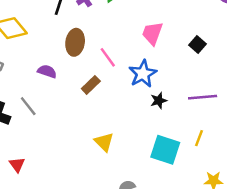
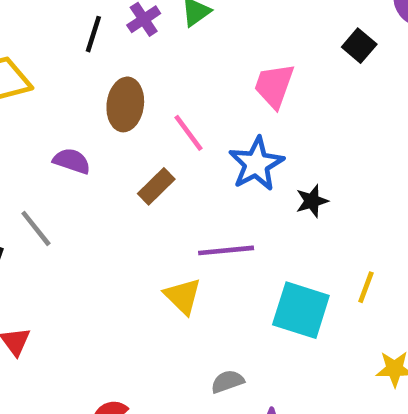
black square: (197, 44) -> (359, 46), moved
purple line: (203, 97) -> (226, 250), moved
black star: (159, 101) -> (312, 201), moved

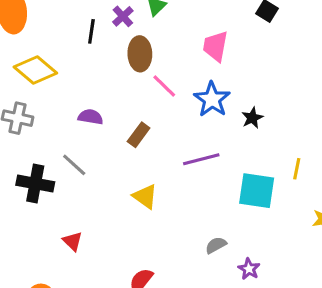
brown ellipse: (125, 104) -> (140, 54), moved
brown rectangle: (156, 186) -> (139, 135), moved
yellow triangle: (183, 296) -> (145, 196), moved

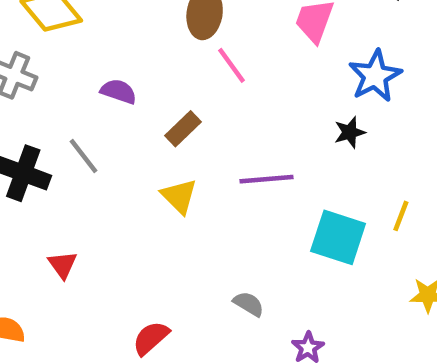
blue star: (212, 99) -> (375, 76), moved
yellow triangle: (145, 196) -> (179, 196), moved
gray semicircle: (216, 245) -> (249, 304), moved, turned 50

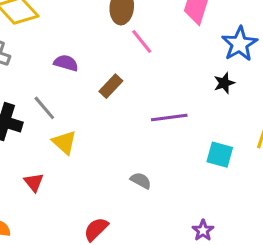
yellow triangle: (179, 196) -> (64, 142), moved
cyan square: (338, 237) -> (220, 155), size x0.7
gray semicircle: (249, 304) -> (141, 181), moved

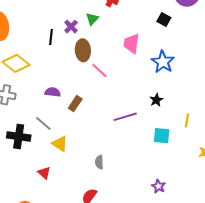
black star: (224, 83) -> (156, 100), moved
brown rectangle: (111, 86) -> (75, 104), moved
gray semicircle: (141, 181) -> (99, 162), moved, turned -112

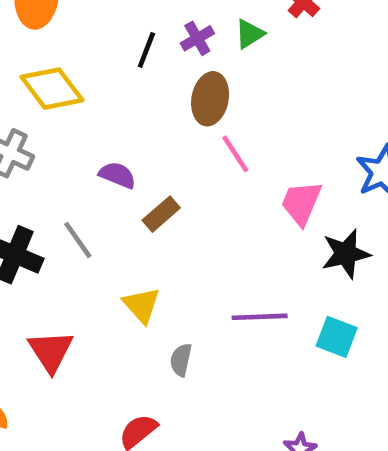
pink trapezoid: (131, 43) -> (301, 203), moved
black star: (156, 100) -> (346, 254), size x1.5
purple line: (125, 117) -> (260, 317), moved
yellow triangle: (60, 144) -> (142, 305), moved
red triangle: (44, 173) -> (51, 351), size x1.5

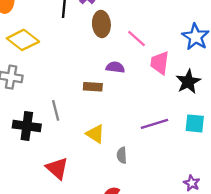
pink line: (235, 154) -> (136, 38), moved
purple semicircle: (117, 175) -> (115, 67), moved
brown rectangle: (161, 214) -> (93, 87), turned 60
gray line: (78, 240) -> (56, 110), turned 36

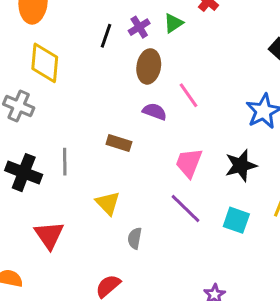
yellow diamond: (23, 40) -> (45, 63), turned 44
pink trapezoid: (160, 63) -> (189, 163), moved
purple semicircle: (115, 67) -> (155, 112), moved
purple line: (154, 124) -> (185, 209), turned 48

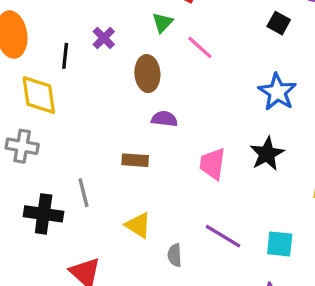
purple cross: (139, 27) -> (104, 38), moved
black line: (106, 36) -> (65, 56), moved
pink line: (189, 95) -> (200, 47), moved
purple line: (185, 209) -> (223, 236), moved
cyan square: (236, 220) -> (280, 244), moved

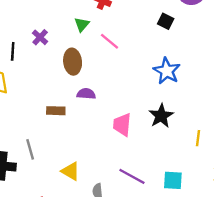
brown rectangle: (135, 160) -> (56, 111), moved

